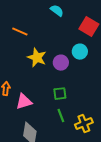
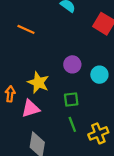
cyan circle: (80, 52) -> (99, 75), moved
yellow star: (37, 58) -> (38, 83), moved

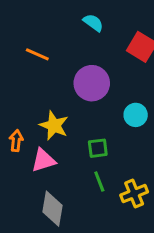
purple circle: (72, 64) -> (92, 83), moved, size x1.5

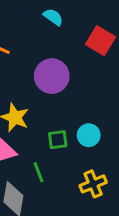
cyan circle: (136, 115) -> (89, 135), moved
green line: (99, 181) -> (38, 172), moved

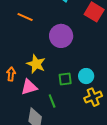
yellow cross: (93, 184) -> (93, 97), moved

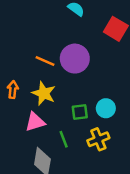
orange line: (25, 17) -> (45, 61), moved
orange arrow: (11, 74) -> (13, 90), moved
yellow cross: (93, 97) -> (98, 139), moved

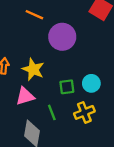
orange line: (45, 61) -> (34, 15), moved

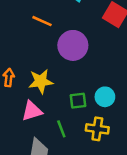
yellow star: (33, 69) -> (41, 81), turned -30
yellow cross: (84, 112) -> (97, 129), turned 30

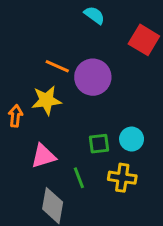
orange line: (42, 21) -> (57, 66), moved
yellow star: (41, 81) -> (46, 100), moved

